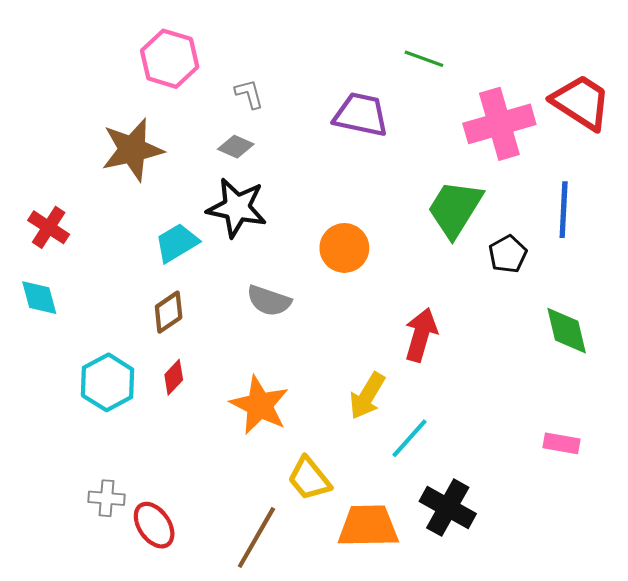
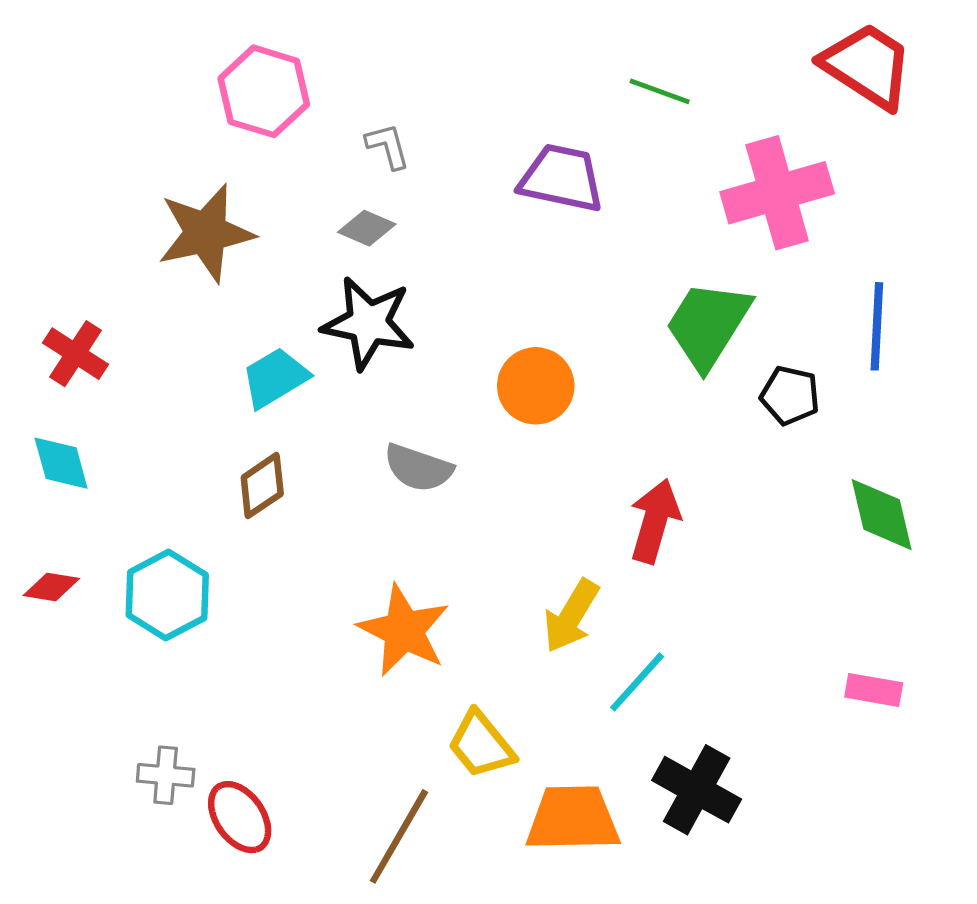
red trapezoid: (581, 102) -> (867, 66), moved
black pentagon: (508, 254) -> (790, 395), turned -30
red diamond: (174, 377) -> (51, 587), moved, turned 56

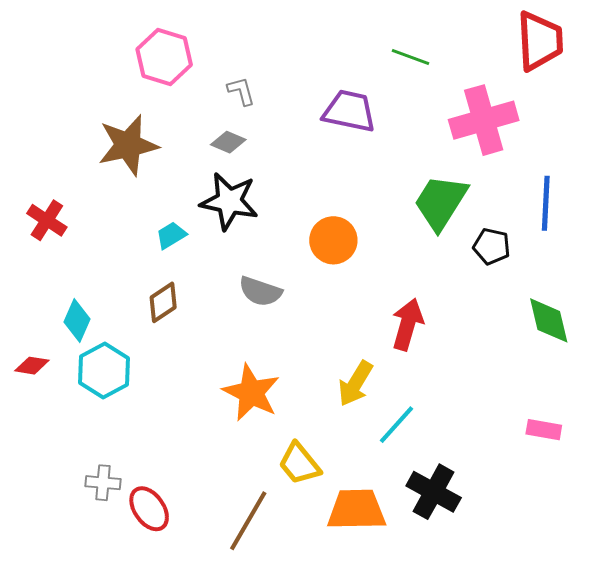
red trapezoid: (867, 66) -> (540, 41), turned 54
cyan trapezoid: (275, 378) -> (171, 235), size x0.7
cyan diamond: (61, 463) -> (77, 320), moved, turned 39

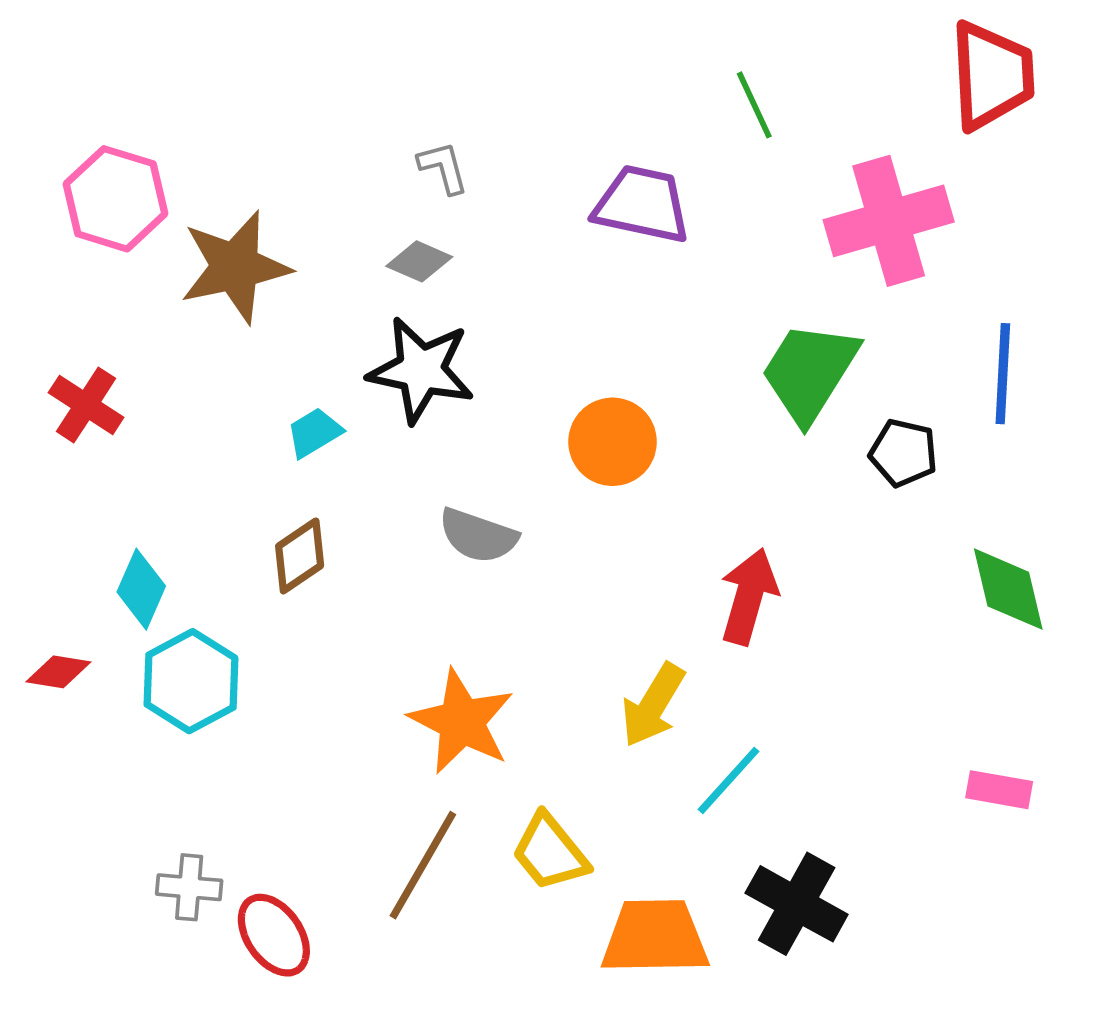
pink hexagon: (164, 57) -> (116, 199), moved
green line: (411, 57) -> (754, 105), turned 45
brown line: (248, 521) -> (423, 865), moved

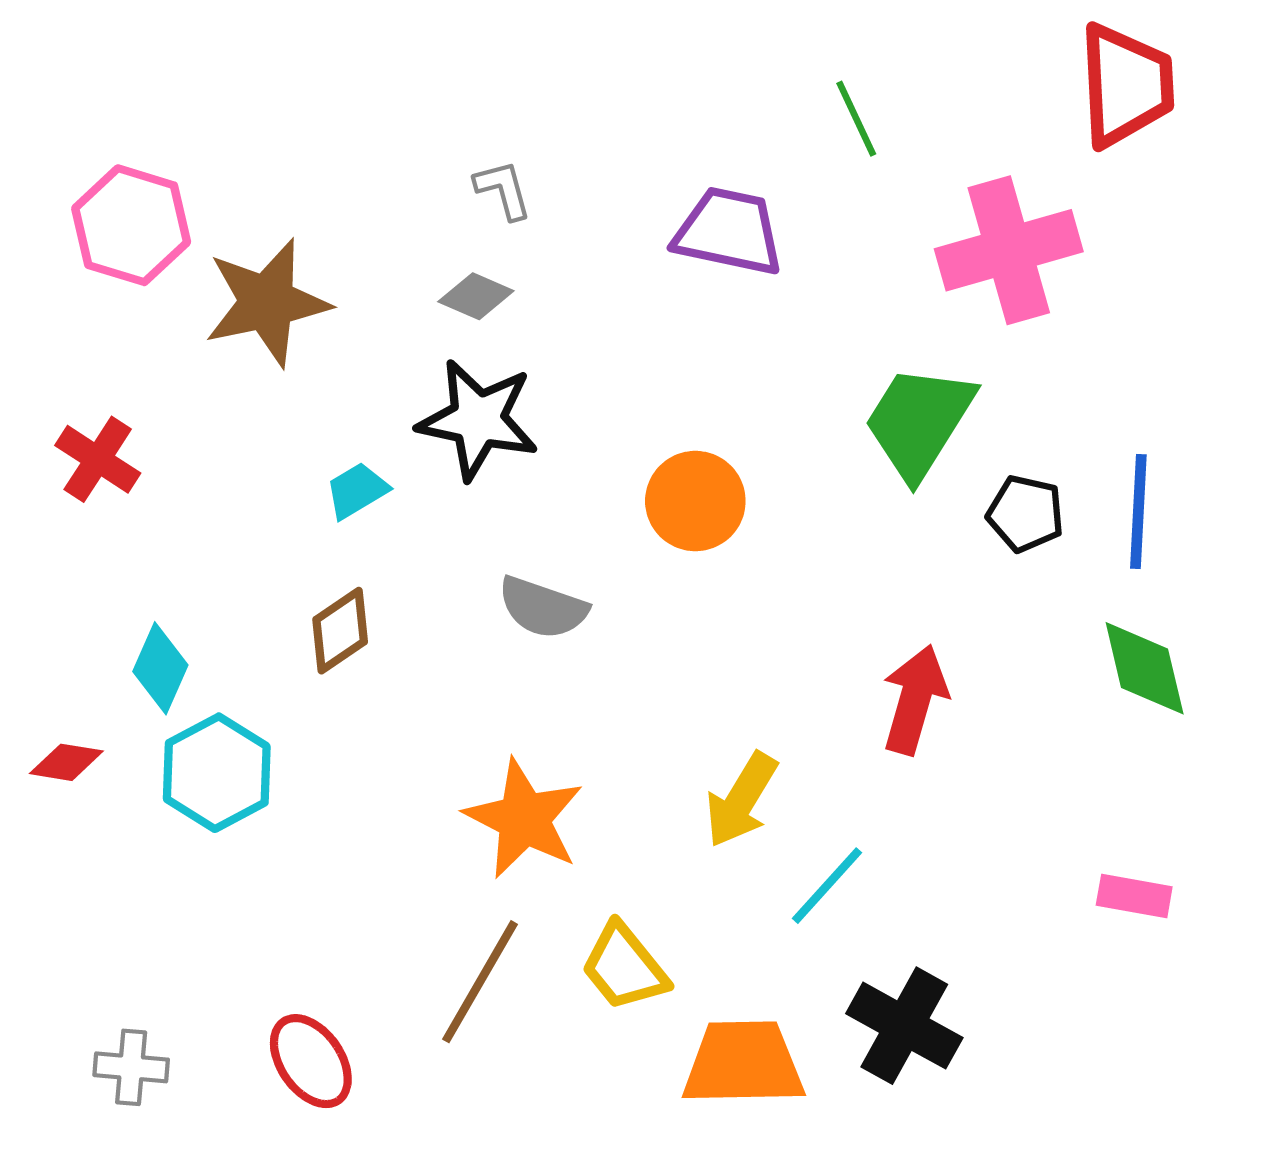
blue line: (1003, 374) -> (1138, 511), moved
red arrow: (749, 596) -> (915, 700), moved
gray cross: (189, 887) -> (131, 1067), moved

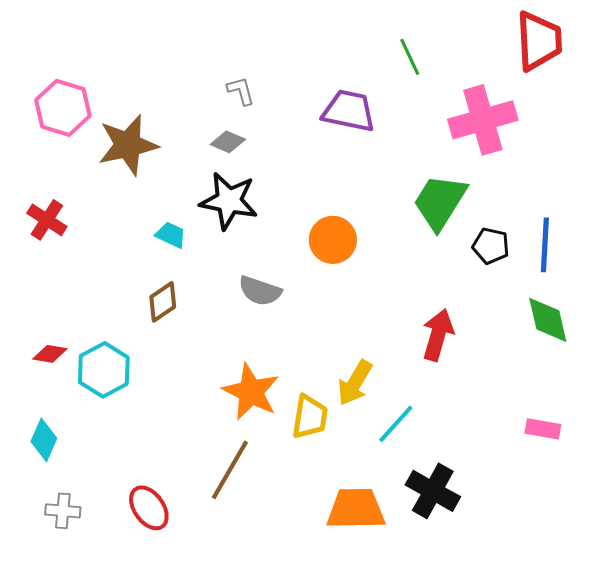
cyan trapezoid: (357, 491) -> (171, 235), turned 56
cyan diamond: (160, 668) -> (44, 440), moved
red diamond: (66, 762) -> (50, 354), moved
yellow trapezoid: (624, 967) -> (310, 417), moved, turned -132

